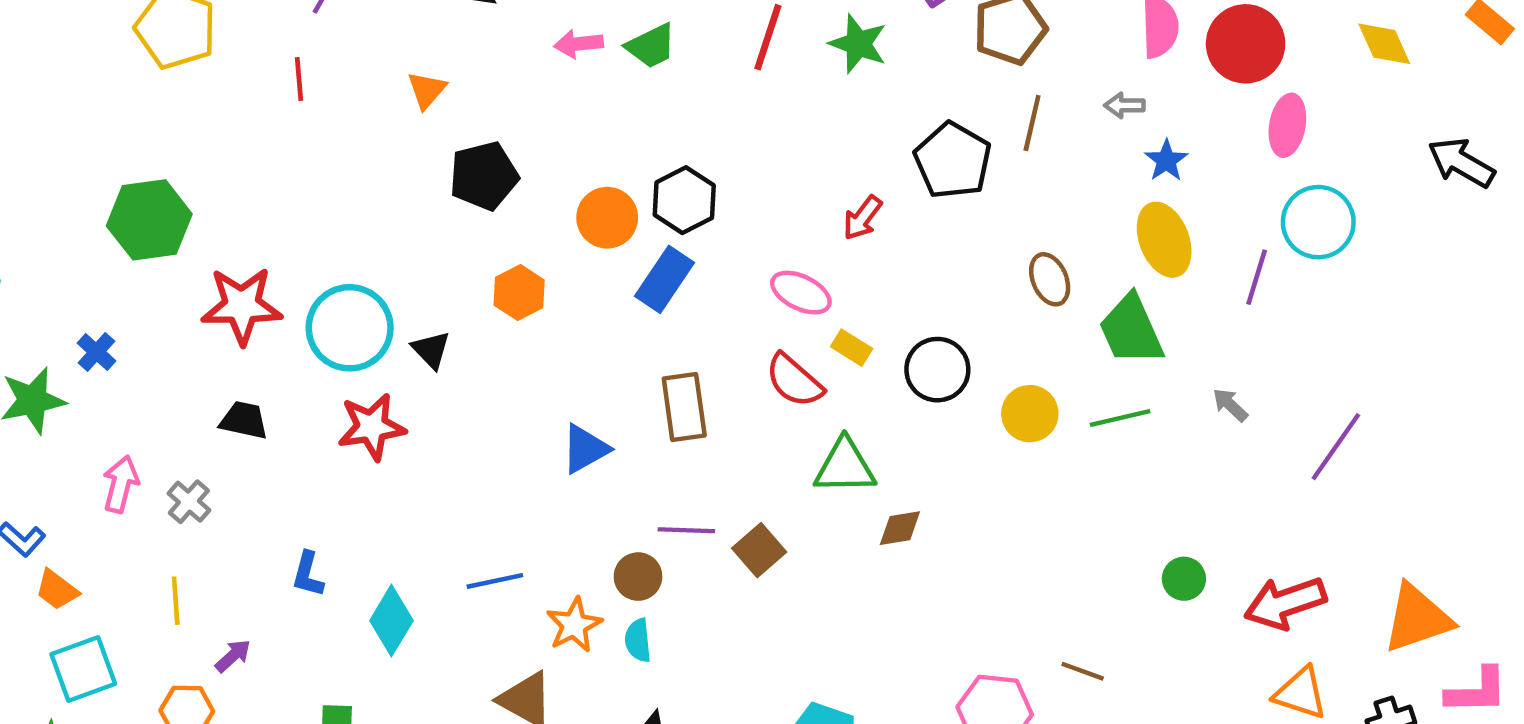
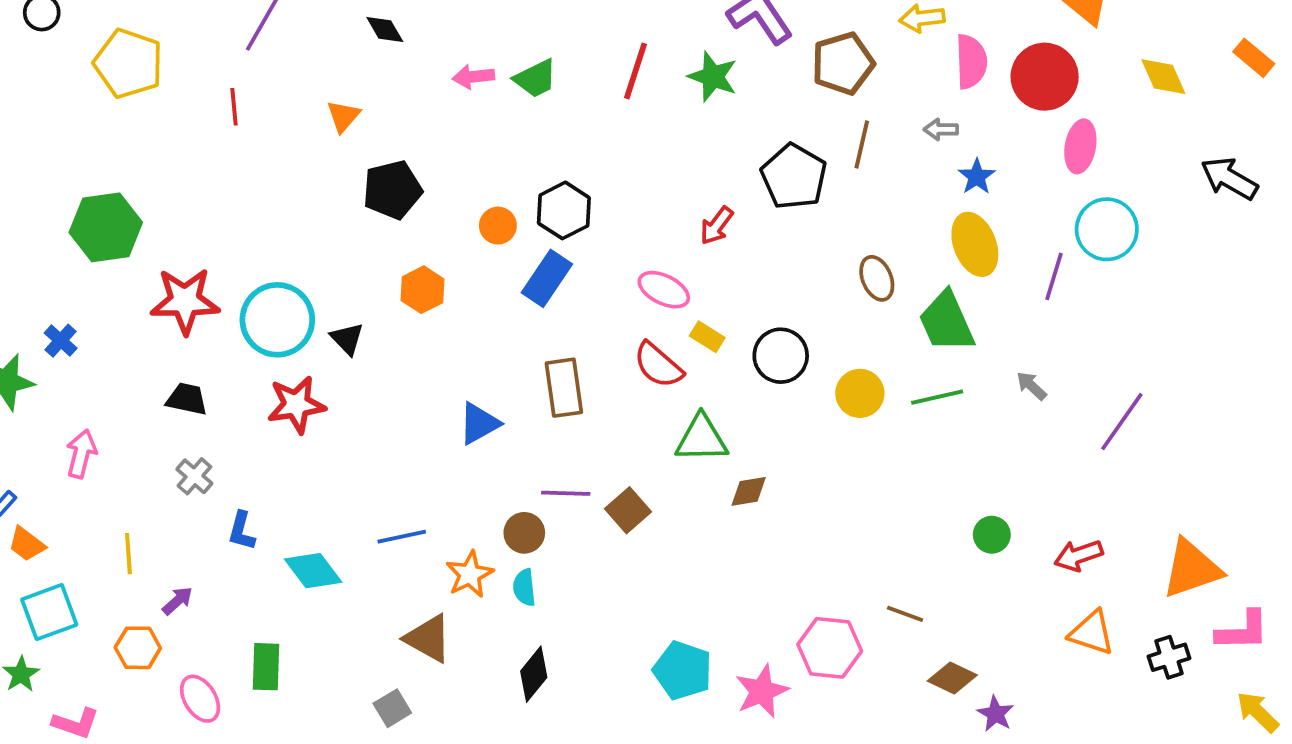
orange circle: (607, 218) -> (498, 226), size x0.7
gray cross: (189, 502) -> (194, 476), moved
red arrow: (1285, 603) -> (1079, 555), size x0.7
cyan diamond: (391, 621) -> (313, 571), turned -68

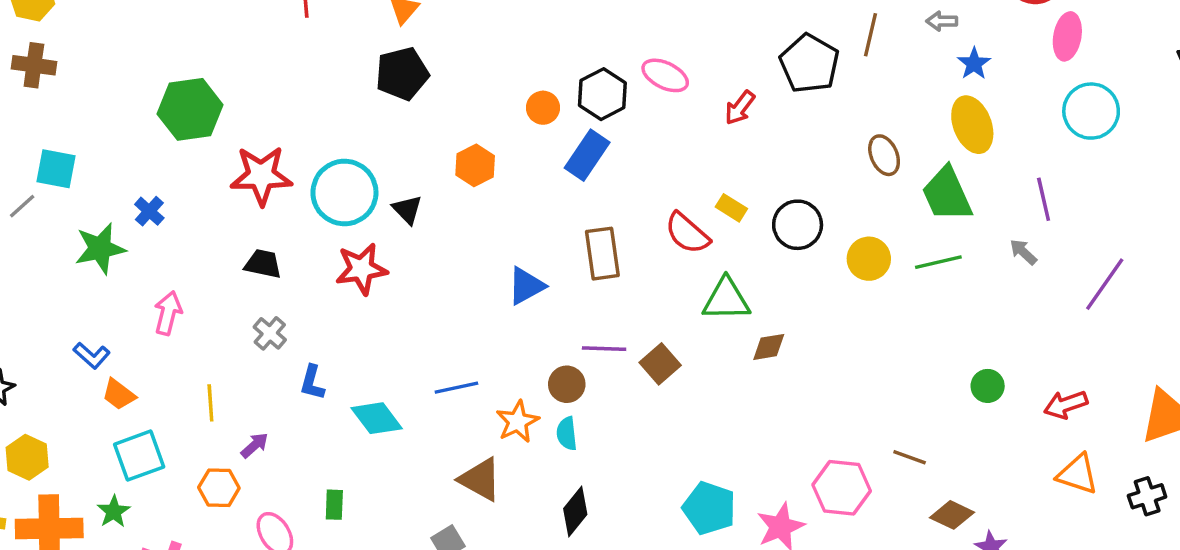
black pentagon: (392, 190) -> (402, 74), moved
purple line: (1054, 276) -> (1044, 199), moved, turned -30
pink ellipse: (664, 290) -> (665, 75), moved
green rectangle: (266, 667) -> (334, 505), size x0.7

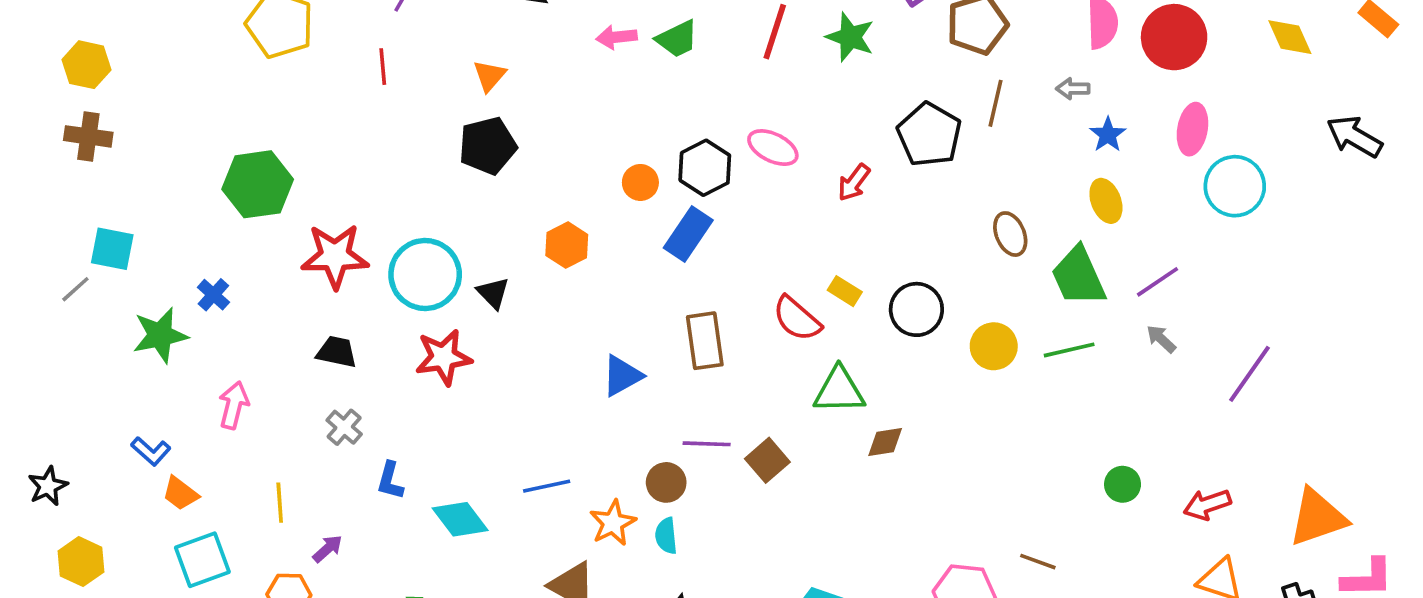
pink ellipse: (1067, 36) -> (1192, 129), moved
yellow ellipse: (972, 125) -> (1106, 201), size x0.7
purple line: (1044, 199) -> (1157, 282), moved, turned 69

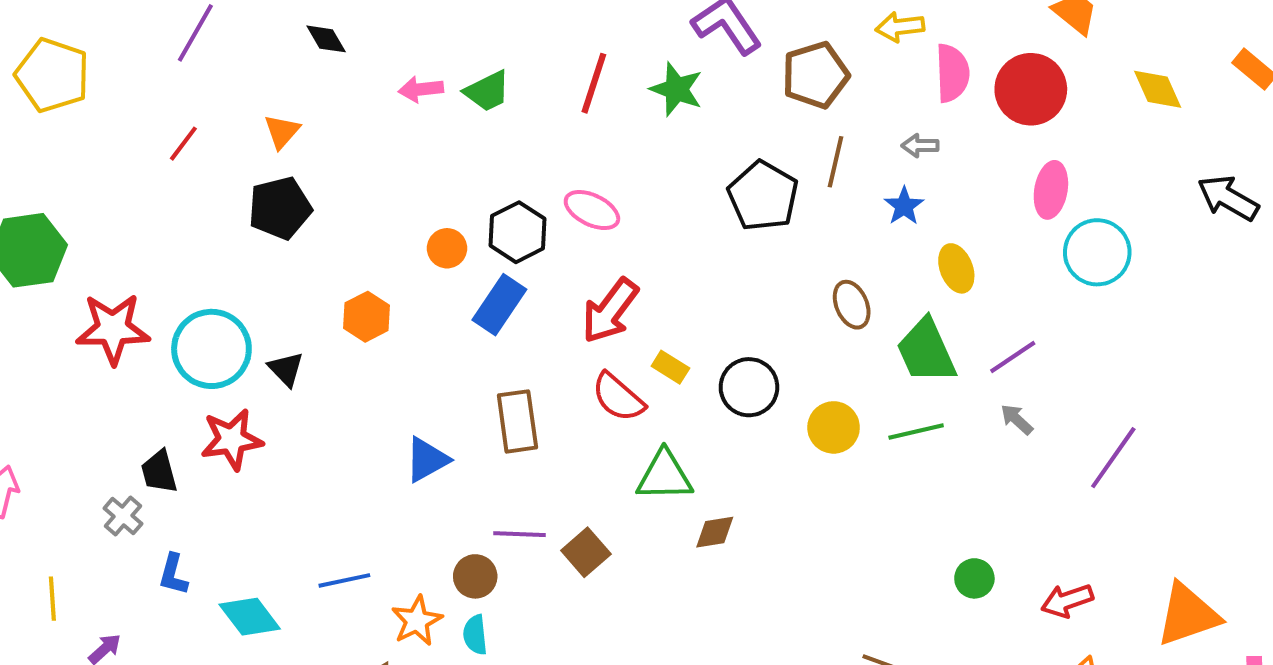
red line: (383, 67) -> (183, 144), moved, turned 42
blue star: (1108, 135) -> (904, 206), moved
red arrow: (854, 182) -> (610, 311), moved, size x1.6
black trapezoid: (337, 352) -> (159, 472), moved, turned -117

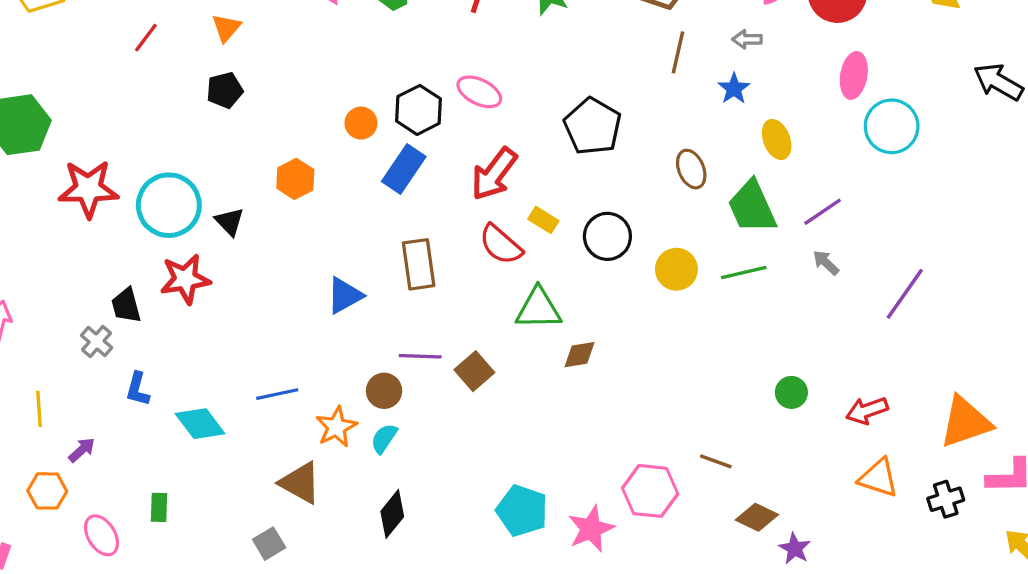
black pentagon: (763, 196) -> (593, 126), moved
black pentagon: (280, 208) -> (225, 90), size x0.7
cyan semicircle: (475, 635) -> (384, 438), turned 40

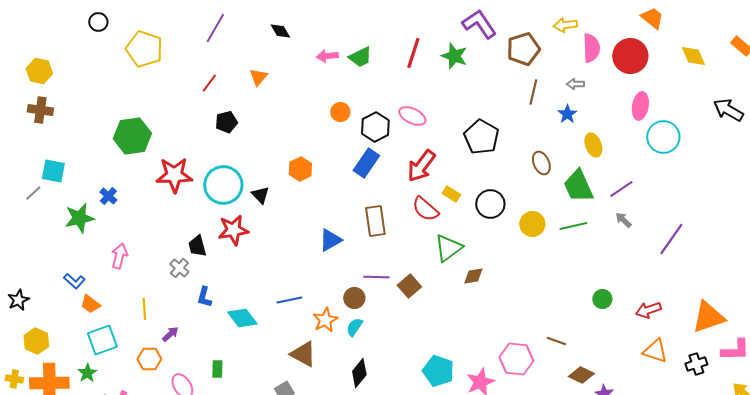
black pentagon: (225, 90) -> (226, 122), moved
orange circle: (361, 123) -> (340, 112), moved
green triangle: (538, 309) -> (448, 248), turned -36

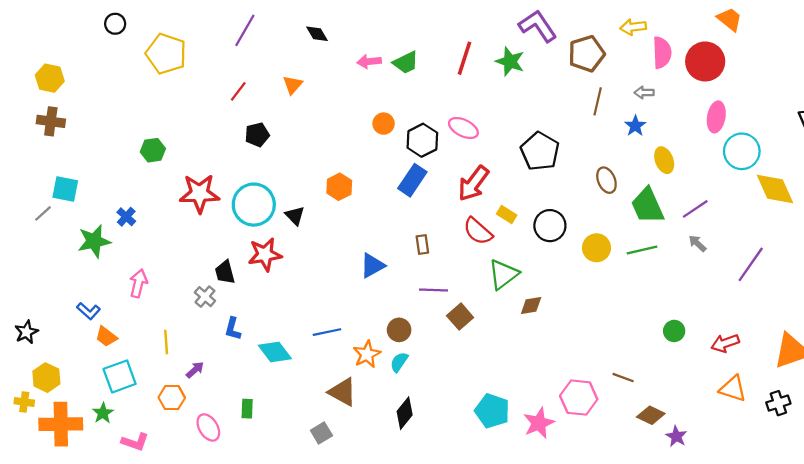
yellow diamond: (693, 56) -> (775, 189), moved, size x1.4
green hexagon: (132, 136) -> (153, 150), size x0.6
brown rectangle: (375, 221) -> (422, 244), size x0.6
purple line: (376, 277) -> (433, 290), moved
yellow cross: (14, 379) -> (24, 402), moved

